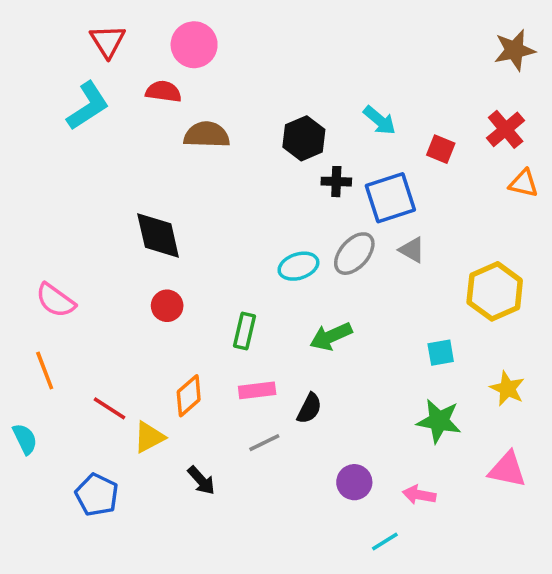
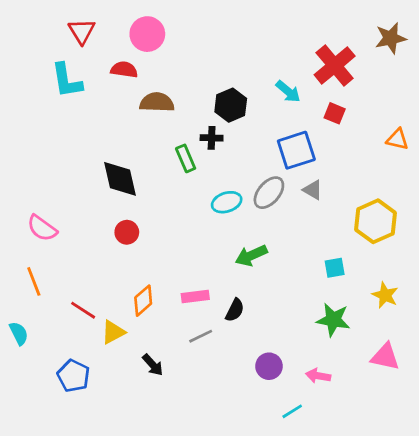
cyan L-shape: (88, 106) -> (67, 81), turned 114
red cross: (506, 129) -> (335, 65), moved, size x1.4
black cross: (336, 182) -> (212, 138), moved
green rectangle: (244, 331) -> (186, 158), moved, turned -36

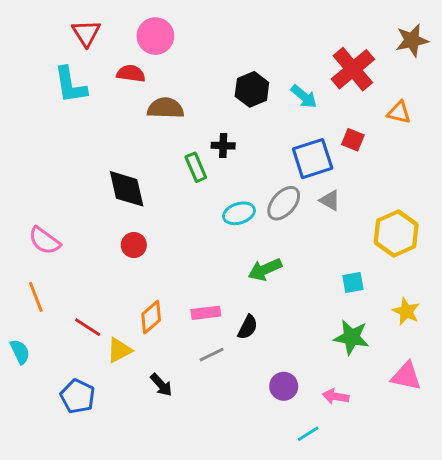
black hexagon: (231, 105) -> (252, 89), moved
red square: (335, 113) -> (353, 140), moved
orange triangle: (397, 139) -> (399, 112), moved

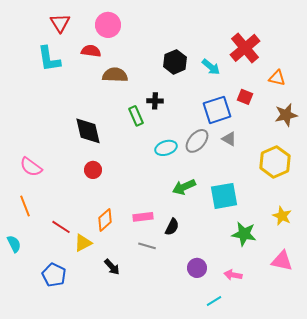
brown star: (412, 40) -> (286, 115), moved
cyan square: (353, 282) -> (224, 196), moved, size x1.8
gray line: (212, 355) -> (147, 246), turned 42

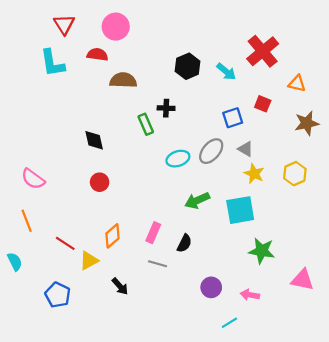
blue square: (217, 110) -> (233, 118), size x0.7
black diamond: (88, 131) -> (94, 140), size x0.7
yellow hexagon: (275, 162) -> (295, 174), size x0.7
yellow star: (282, 216) -> (254, 174), moved
pink rectangle: (143, 217) -> (153, 233), turned -60

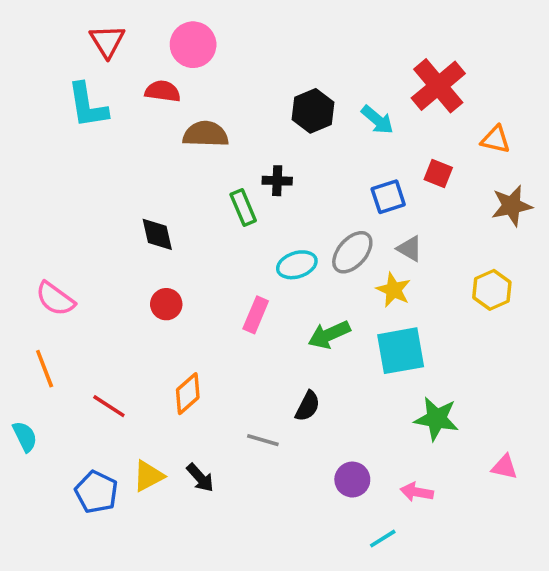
yellow star: (254, 174) -> (394, 290), moved
pink rectangle: (153, 233) -> (256, 315), moved
yellow triangle: (89, 261) -> (148, 476), moved
pink triangle: (302, 280) -> (504, 467), size x0.7

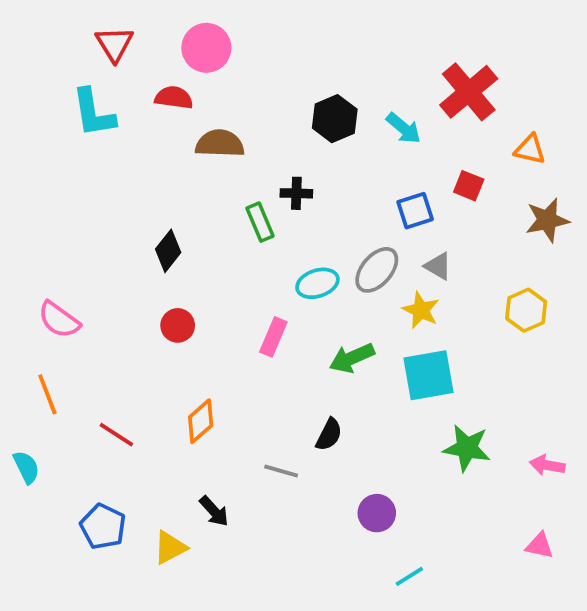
black diamond: (157, 234) -> (168, 251), turned 51
pink triangle: (504, 467) -> (540, 546), moved
yellow triangle: (148, 476) -> (170, 548), moved
pink arrow: (417, 492) -> (547, 465), moved

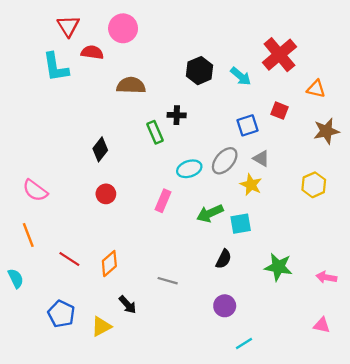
red semicircle: (174, 98) -> (92, 52), moved
cyan square: (428, 375) -> (241, 224), moved, size x0.7
orange diamond: (201, 421) -> (109, 264), moved
black semicircle: (329, 435) -> (224, 259), moved

